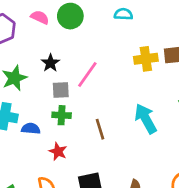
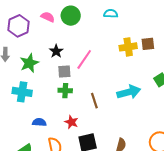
cyan arrow: (146, 119) -> (129, 92), turned 105
blue semicircle: (31, 129) -> (39, 122), moved
red star: (58, 151) -> (71, 122), moved

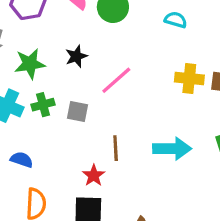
gray square: (64, 72) -> (78, 112), moved
green cross: (65, 91) -> (43, 105), moved, turned -32
red star: (71, 122) -> (94, 175), moved

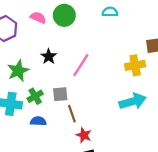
yellow cross: (189, 79) -> (135, 65), moved
brown line: (116, 148) -> (72, 114), moved
blue semicircle: (22, 160) -> (38, 121), moved

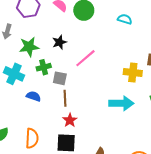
green cross: (35, 96) -> (44, 67), moved

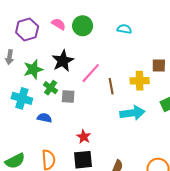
black star: (59, 42) -> (63, 61), size x1.5
green cross: (44, 67) -> (51, 88), turned -32
brown line: (65, 98) -> (111, 86), moved

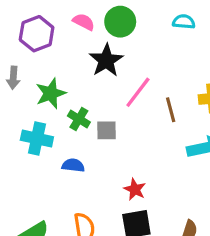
black star: (63, 61) -> (106, 60), moved

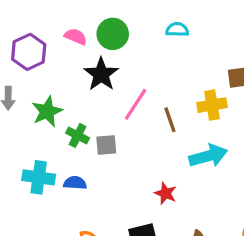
cyan cross: (37, 139) -> (39, 177), moved
red star: (135, 189) -> (166, 193), moved

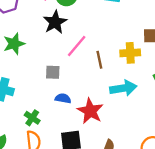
green cross: (78, 135) -> (32, 118), moved
blue semicircle: (75, 183) -> (63, 98), moved
red star: (166, 193) -> (90, 111), size x1.6

